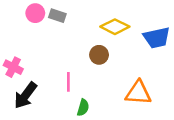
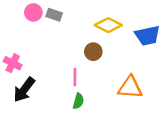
pink line: (68, 82) -> (75, 77), moved

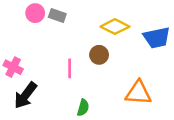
pink line: (75, 77) -> (70, 68), moved

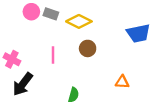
yellow diamond: (115, 27) -> (79, 21), moved
pink line: (70, 68) -> (53, 55), moved
orange triangle: (138, 93) -> (122, 82), size x0.6

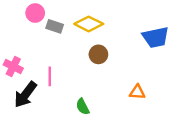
gray rectangle: (51, 14) -> (55, 26), moved
pink line: (53, 55) -> (50, 76), moved
green semicircle: (74, 95) -> (83, 107), turned 136

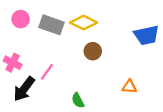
pink circle: (35, 13) -> (21, 19), moved
gray rectangle: (55, 26) -> (51, 25), size x1.5
pink line: (50, 76) -> (47, 72), turned 36

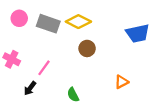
orange triangle: (129, 87) -> (122, 82), turned -32
black arrow: (24, 89) -> (30, 88), moved, size x0.6

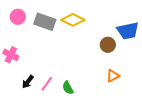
brown circle: (87, 48) -> (108, 45), moved
pink line: (44, 68) -> (47, 84), moved

